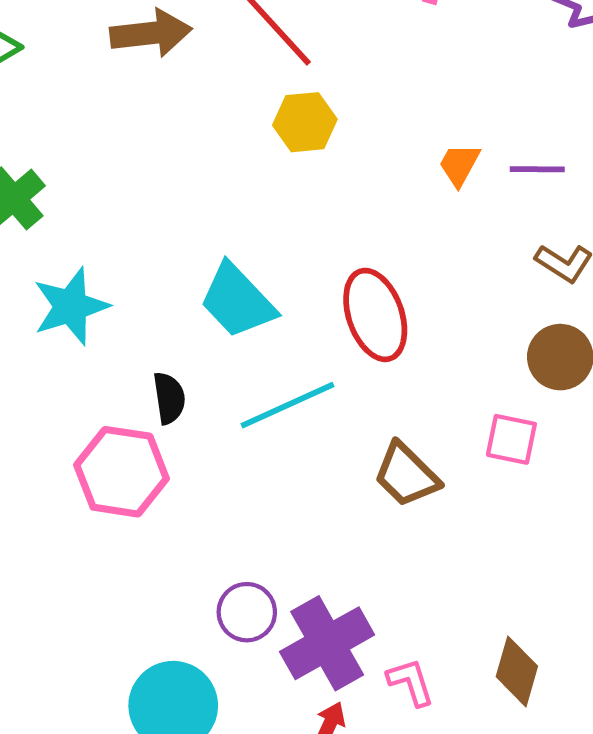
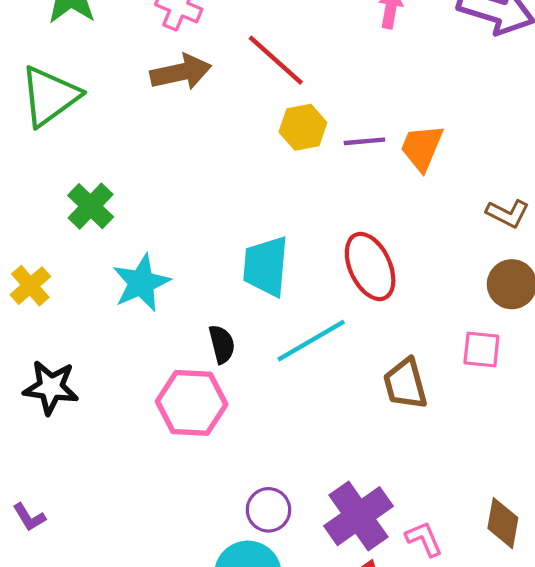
orange trapezoid: (459, 165) -> (422, 148), size x1.4
purple line: (537, 169) -> (364, 141), moved
cyan trapezoid: (237, 301) -> (266, 266), turned 54
brown trapezoid: (406, 475) -> (405, 384), turned 36
purple circle: (247, 612) -> (269, 510), moved

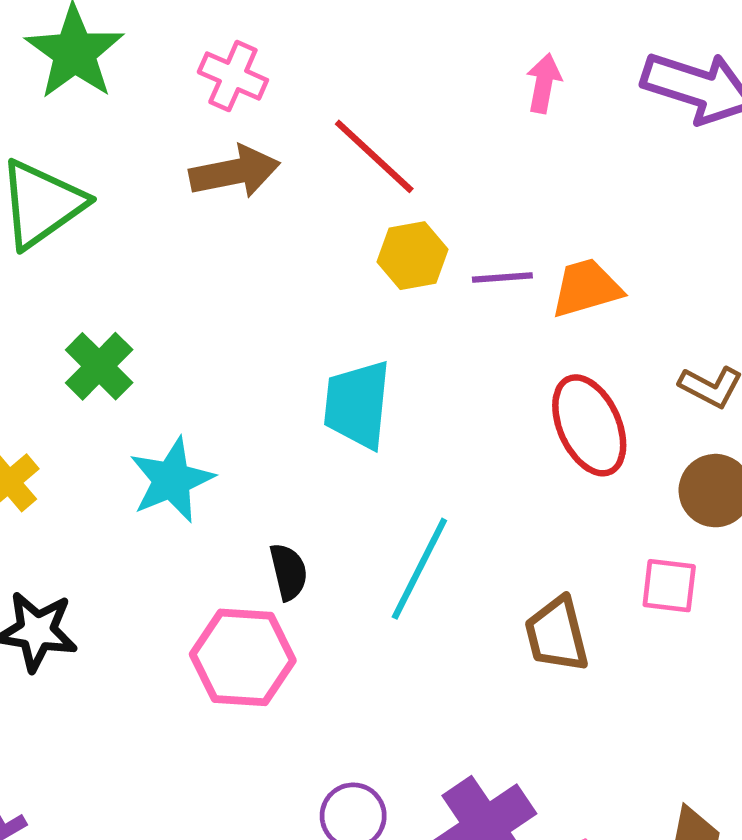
orange trapezoid: (422, 148) -> (586, 288), turned 50
cyan trapezoid: (266, 266) -> (357, 404), moved
red ellipse: (370, 266) -> (589, 425), moved
cyan line: (311, 341) -> (419, 569), turned -34

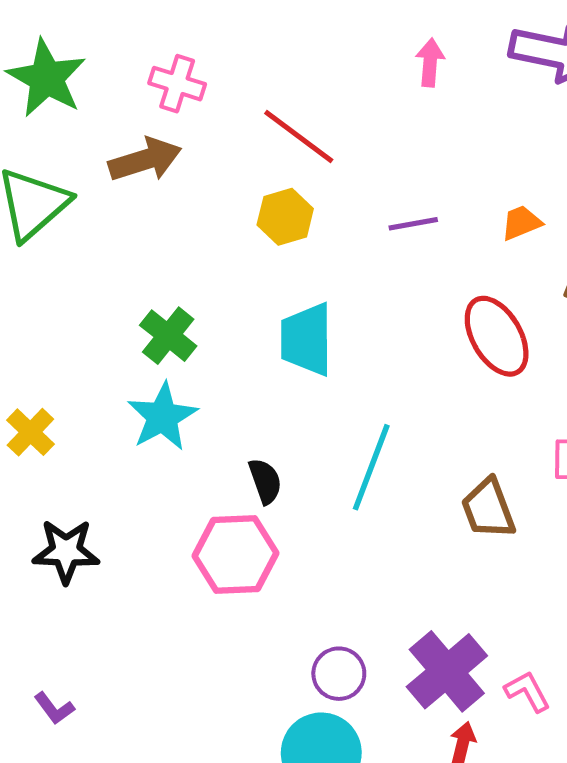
brown arrow: (235, 172) -> (145, 160), moved
yellow hexagon: (412, 256) -> (285, 217), moved
orange trapezoid: (586, 288) -> (521, 223), moved, size x0.7
green cross: (99, 366) -> (168, 336), moved

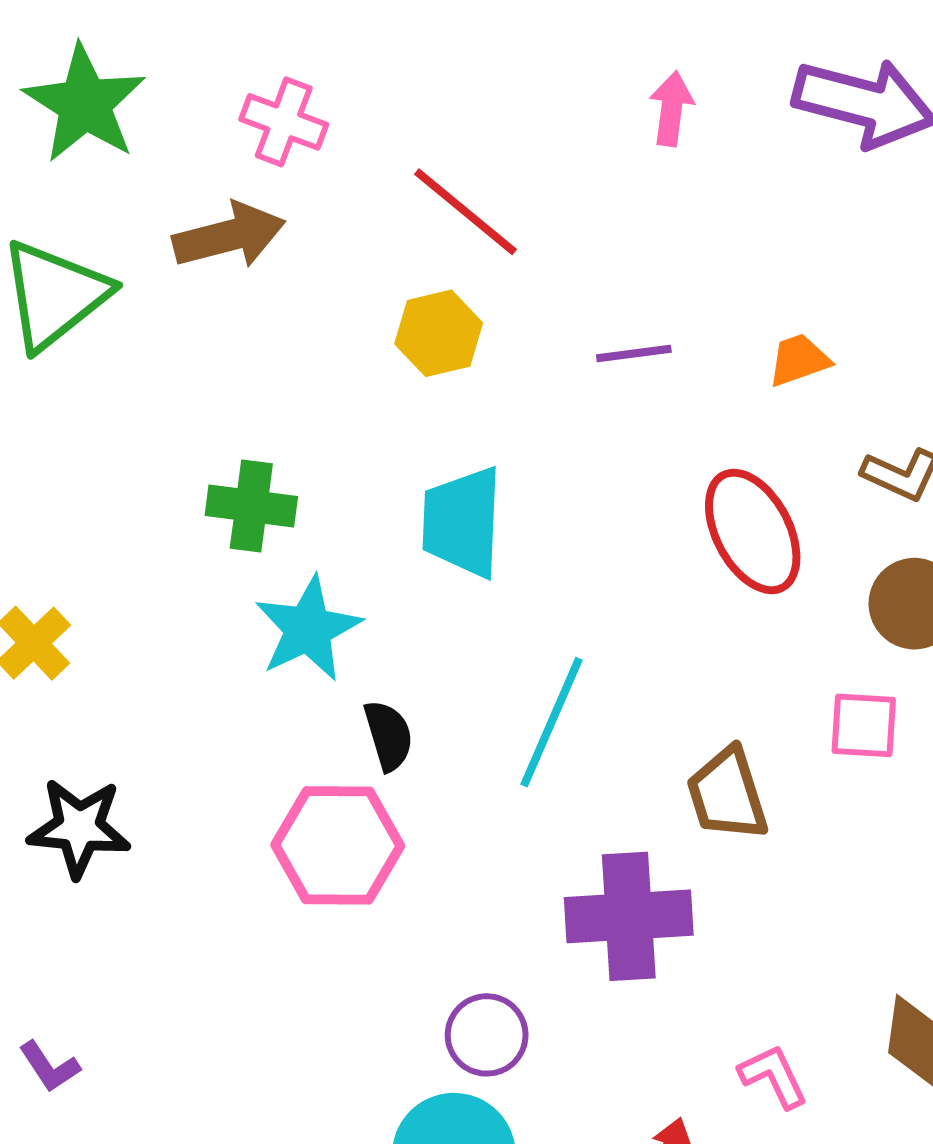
green cross: (168, 336) -> (251, 506), turned -34
cyan star: (162, 417) -> (308, 629), moved
purple cross: (447, 671) -> (629, 916), moved, turned 34

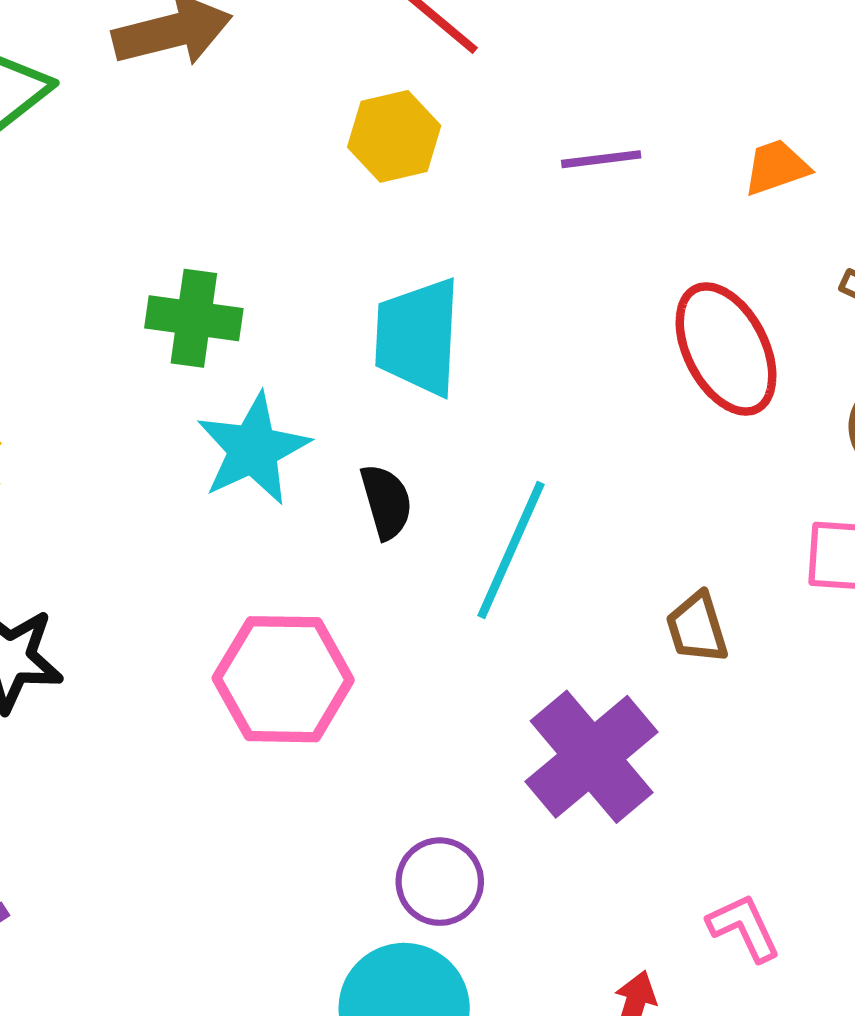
black semicircle: (389, 736) -> (386, 502), moved
brown trapezoid: (727, 794) -> (697, 628), size x0.7
purple cross: (629, 916) -> (592, 757), turned -37

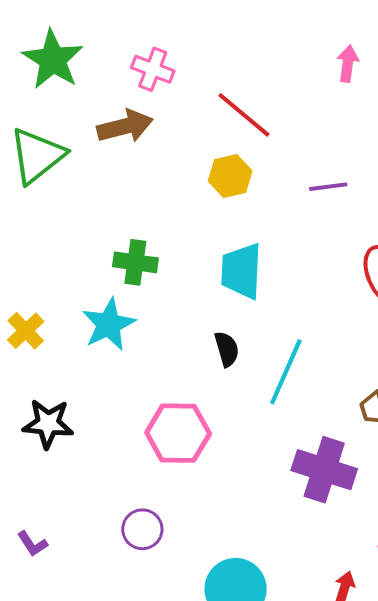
cyan star: (253, 449) -> (109, 324), moved
purple cross: (592, 757) -> (324, 470), turned -32
purple circle: (440, 882) -> (142, 529), moved

